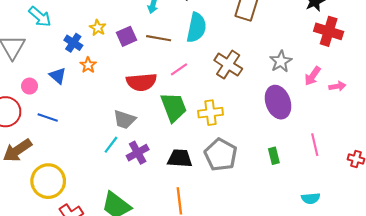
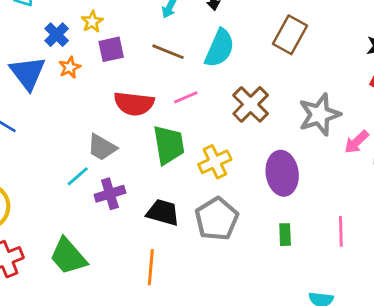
purple square: (127, 36) -> (111, 49), moved
gray star: (281, 61) -> (319, 115), size x1.4
blue triangle: (58, 76) -> (28, 73), size x1.6
purple ellipse: (278, 102) -> (282, 173), moved
yellow cross: (210, 113) -> (215, 162), turned -30

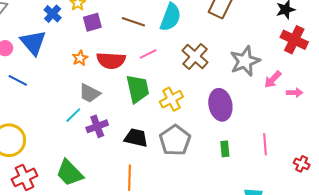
orange star: (70, 67) -> (80, 58), moved

